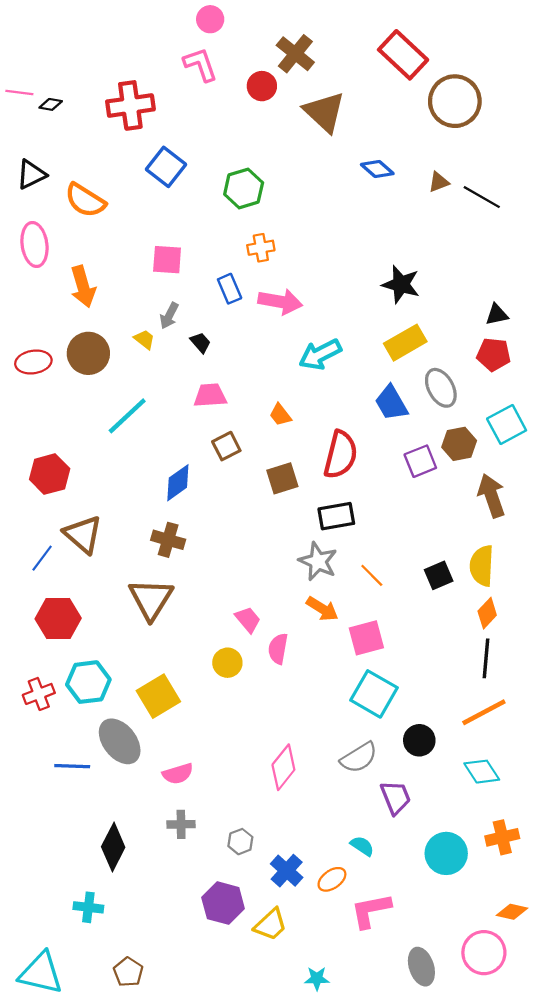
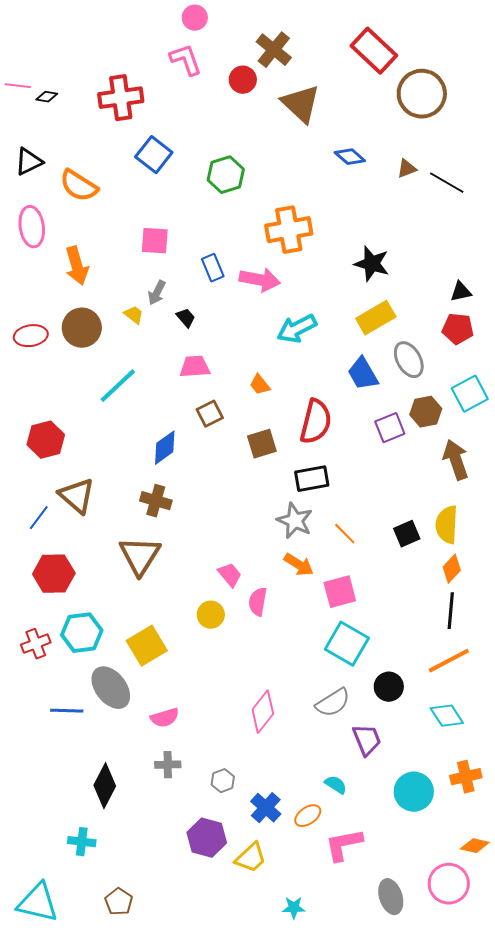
orange cross: (261, 248) -> (289, 230), moved, size x1.8

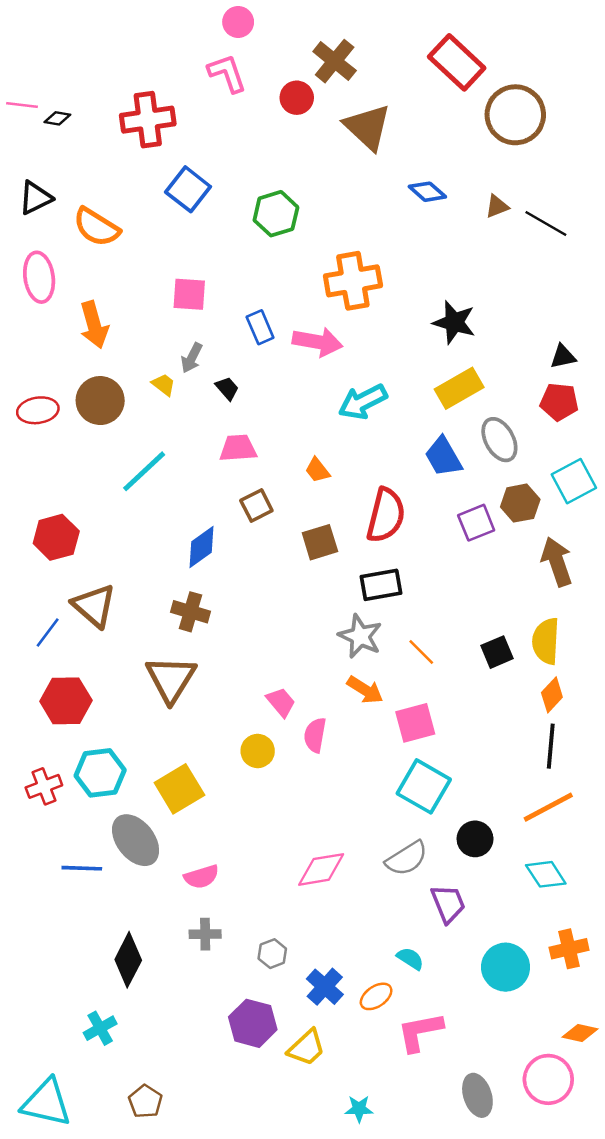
pink diamond: (263, 712) -> (321, 869), turned 42
cyan cross: (82, 842) -> (100, 1028), turned -36

